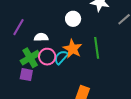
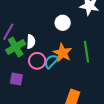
white semicircle: (41, 37) -> (31, 42), turned 96
green cross: (30, 58) -> (16, 47), moved

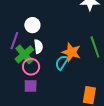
white circle: (63, 23) -> (32, 25), moved
pink circle: (37, 61) -> (31, 67), moved

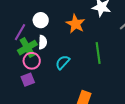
orange star: (71, 52) -> (76, 24), moved
purple square: (31, 86) -> (28, 80), turned -32

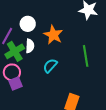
orange star: (76, 24) -> (53, 35), moved
pink circle: (32, 61) -> (12, 72), moved

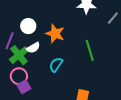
white semicircle: (30, 46) -> (33, 48), turned 64

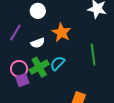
white circle: (28, 26) -> (38, 11), moved
green cross: (19, 55) -> (39, 67), moved

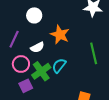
pink circle: (19, 69) -> (21, 64), moved

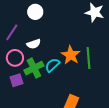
orange star: (60, 35) -> (71, 55), moved

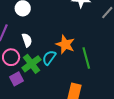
white semicircle: (34, 44) -> (27, 40), turned -80
green line: (88, 58) -> (86, 58), moved

